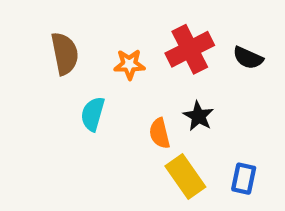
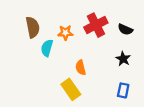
cyan semicircle: (93, 114) -> (47, 48), moved
black star: (198, 116) -> (123, 59), moved
yellow rectangle: (185, 176) -> (71, 89), moved

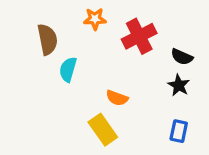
black semicircle: (125, 29) -> (182, 57), moved
orange star: (65, 33) -> (95, 19), moved
orange semicircle: (81, 68) -> (117, 98), turned -56

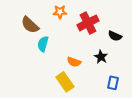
brown semicircle: (47, 39) -> (30, 25), turned 144
black star: (179, 85) -> (101, 57), moved

